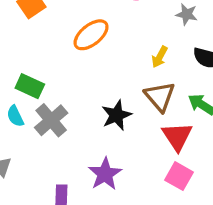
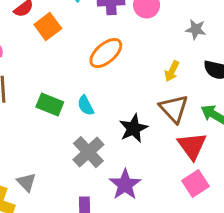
cyan semicircle: (15, 116) -> (86, 105), moved
gray cross: (51, 120) -> (88, 152), moved
pink square: (179, 176) -> (195, 184), turned 30

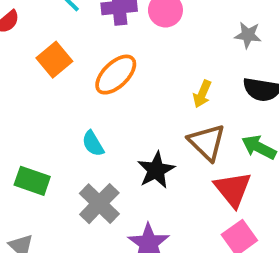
orange square: (48, 27) -> (54, 60), moved
gray star: (196, 29) -> (248, 35), moved
green rectangle: (50, 104) -> (32, 181), moved

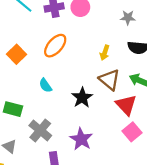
orange square: (54, 60) -> (16, 54), moved
gray cross: (99, 204) -> (40, 130), moved

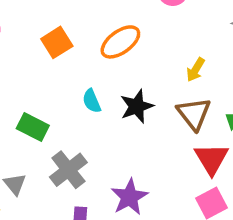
black star: (82, 98) -> (137, 106), moved

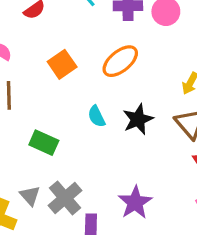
gray cross: (68, 170) -> (65, 198), moved

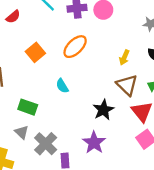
black star: (138, 119) -> (103, 110), moved
gray triangle: (30, 196) -> (22, 132), moved

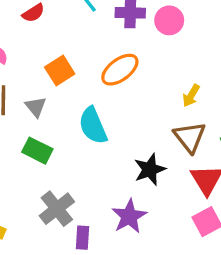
cyan semicircle: (62, 86) -> (93, 126), size x1.6
gray triangle: (22, 132) -> (36, 107), moved

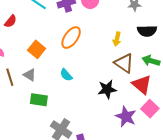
cyan semicircle: (93, 126) -> (66, 75), size x0.6
black star: (150, 169) -> (107, 89), turned 30
purple star: (129, 216) -> (126, 117), moved

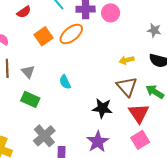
orange ellipse: (71, 38) -> (71, 34), moved
yellow arrow: (117, 39) -> (127, 60), turned 48
orange square: (37, 49) -> (43, 36), moved
purple star: (126, 117) -> (98, 142), moved

